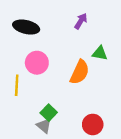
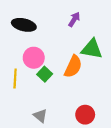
green triangle: (100, 53) -> (92, 49), size x1.5
green square: (49, 113) -> (45, 74), moved

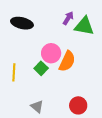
green triangle: (92, 49) -> (84, 26), moved
pink circle: (34, 58) -> (51, 53), moved

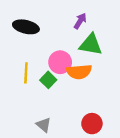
green triangle: (84, 26) -> (91, 45), moved
orange semicircle: (67, 61) -> (79, 72), turned 60
yellow line: (14, 72) -> (26, 73), moved

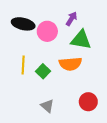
pink circle: (60, 62) -> (47, 31), moved
red circle: (92, 124) -> (88, 102), moved
gray triangle: (44, 125) -> (47, 106), moved

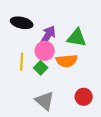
purple arrow: (71, 19) -> (48, 36), moved, size x1.5
pink circle: (47, 31) -> (45, 51), moved
gray triangle: (47, 106) -> (45, 101), size x1.5

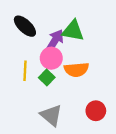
black ellipse: (22, 23) -> (25, 26), turned 30
green triangle: (77, 38) -> (73, 31), moved

